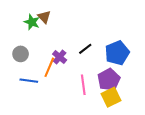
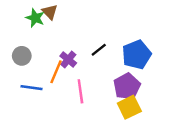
pink line: (83, 85) -> (80, 91), moved

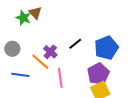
orange line: (56, 72) -> (40, 62), turned -72

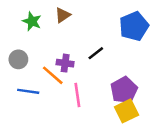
brown triangle: (35, 13) -> (63, 15), moved, turned 40
blue pentagon: (106, 48) -> (134, 26), moved
purple cross: (50, 52) -> (65, 63), turned -32

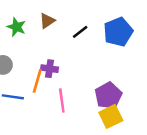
black line: (96, 53) -> (80, 32), moved
orange line: (53, 75) -> (37, 81), turned 65

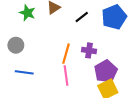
purple cross: (50, 69) -> (89, 50), moved
orange line: (37, 81) -> (66, 54), moved

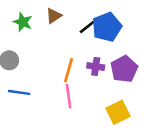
blue pentagon: (114, 17) -> (107, 27), moved
purple pentagon: (106, 71) -> (124, 69), moved

